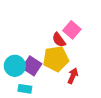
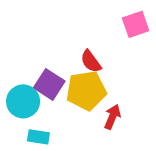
pink square: (72, 30) -> (136, 24), moved, turned 30
purple square: (32, 66) -> (49, 84), moved

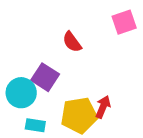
red semicircle: (91, 61) -> (72, 42), moved
yellow pentagon: (86, 91) -> (79, 115), moved

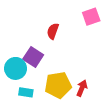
red semicircle: (72, 42) -> (53, 31), turned 56
red arrow: (103, 107) -> (82, 88), moved

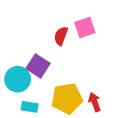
pink square: (91, 17) -> (85, 28), moved
red arrow: (82, 88) -> (95, 102), turned -42

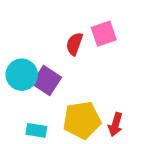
cyan circle: (18, 79) -> (22, 75), moved
red arrow: (95, 102) -> (116, 125), turned -144

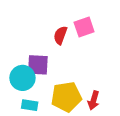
cyan circle: (22, 75) -> (22, 78), moved
purple square: (47, 81) -> (38, 65), turned -30

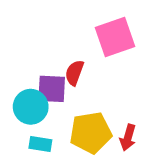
pink square: (84, 27) -> (115, 37), size x1.4
red semicircle: (60, 35) -> (74, 73), moved

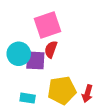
pink square: (115, 37) -> (48, 25), moved
cyan circle: (31, 107) -> (19, 54), moved

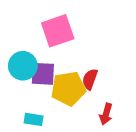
red semicircle: (51, 49) -> (90, 79), moved
yellow pentagon: (62, 90) -> (68, 89), moved

